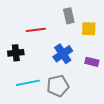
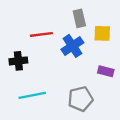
blue cross: (63, 54) -> (72, 46), moved
gray pentagon: (58, 86) -> (80, 99), moved

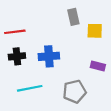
red line: (41, 34) -> (15, 32), moved
blue cross: (72, 46) -> (49, 56), moved, turned 30

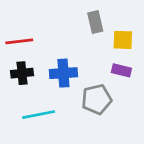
purple rectangle: (98, 66) -> (121, 70), moved
gray pentagon: (74, 92) -> (97, 99), moved

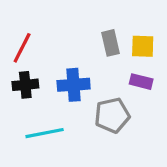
gray rectangle: (95, 22) -> (111, 43), moved
red line: (19, 41) -> (22, 48), turned -56

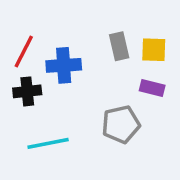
blue cross: (74, 85) -> (64, 65), moved

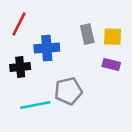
red line: (24, 52) -> (19, 24), moved
gray pentagon: (121, 124) -> (68, 91), moved

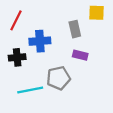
yellow square: (113, 37) -> (97, 13), moved
purple rectangle: (111, 64) -> (80, 55), moved

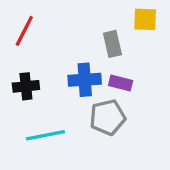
blue cross: (40, 41) -> (85, 80), moved
gray pentagon: (58, 78) -> (108, 117), moved

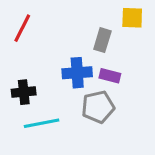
gray rectangle: (112, 44) -> (102, 40), turned 30
black cross: (26, 86) -> (24, 92), moved

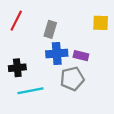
yellow square: (132, 18) -> (101, 23), moved
gray rectangle: (102, 40) -> (50, 29), moved

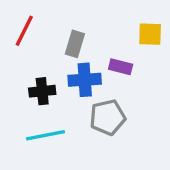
purple rectangle: (81, 56) -> (121, 67), moved
black cross: (17, 68) -> (42, 91), moved

